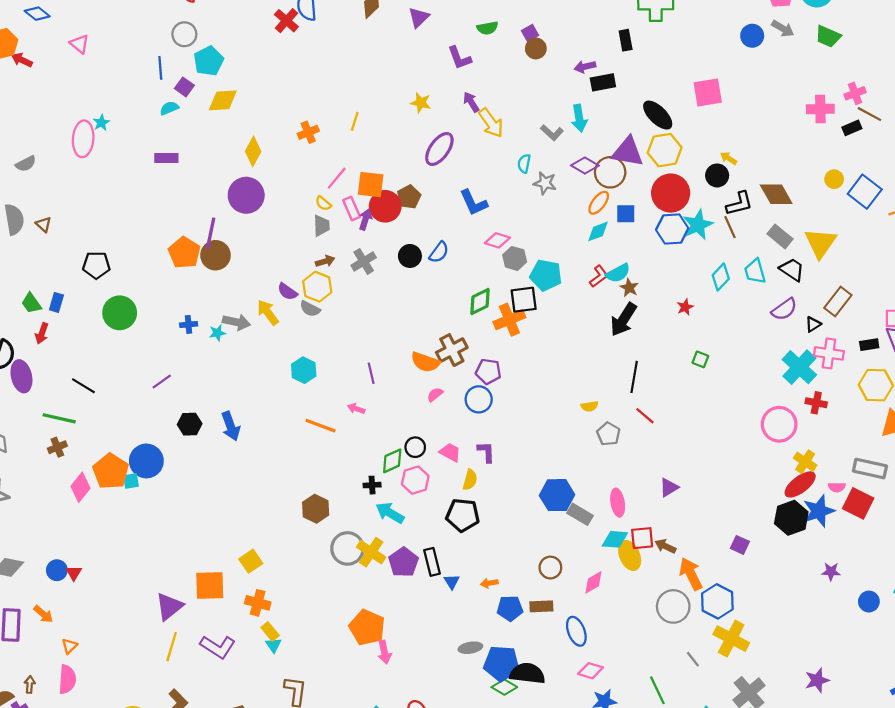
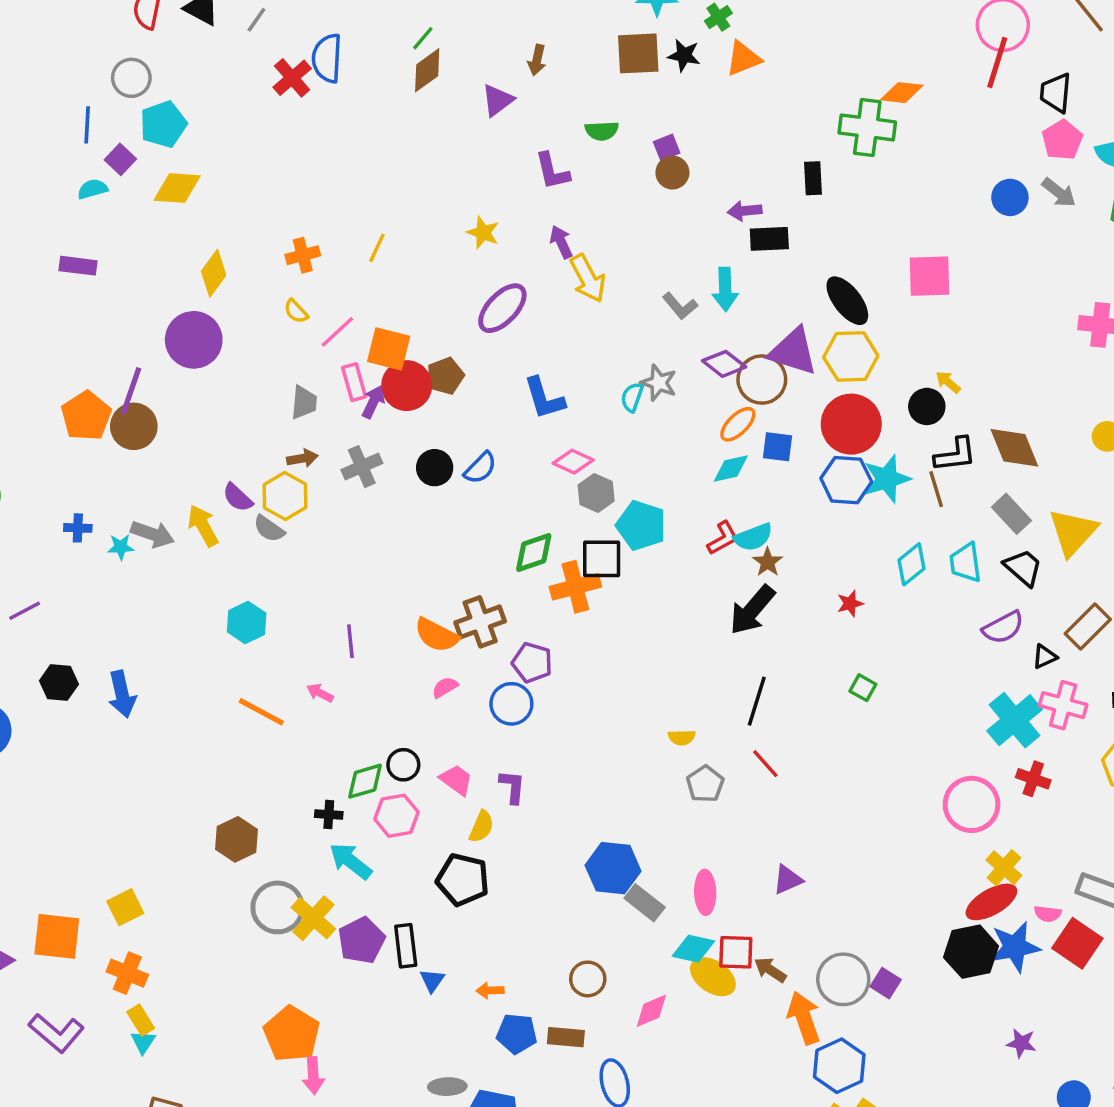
cyan semicircle: (524, 164) -> (632, 397), moved
yellow semicircle: (323, 203) -> (296, 311), moved
yellow ellipse: (630, 556) -> (713, 977), turned -40
gray circle: (673, 606) -> (843, 979), moved

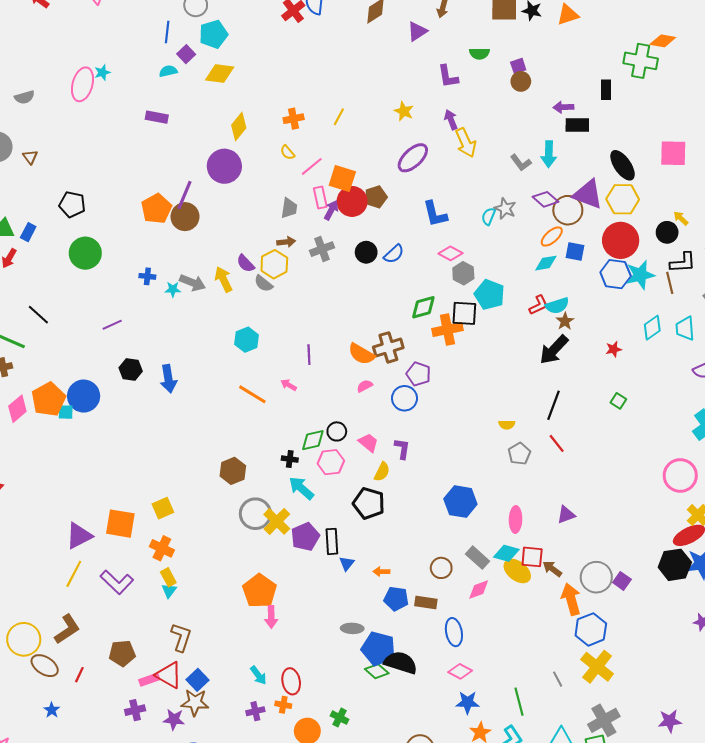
gray rectangle: (645, 903) -> (477, 558), moved

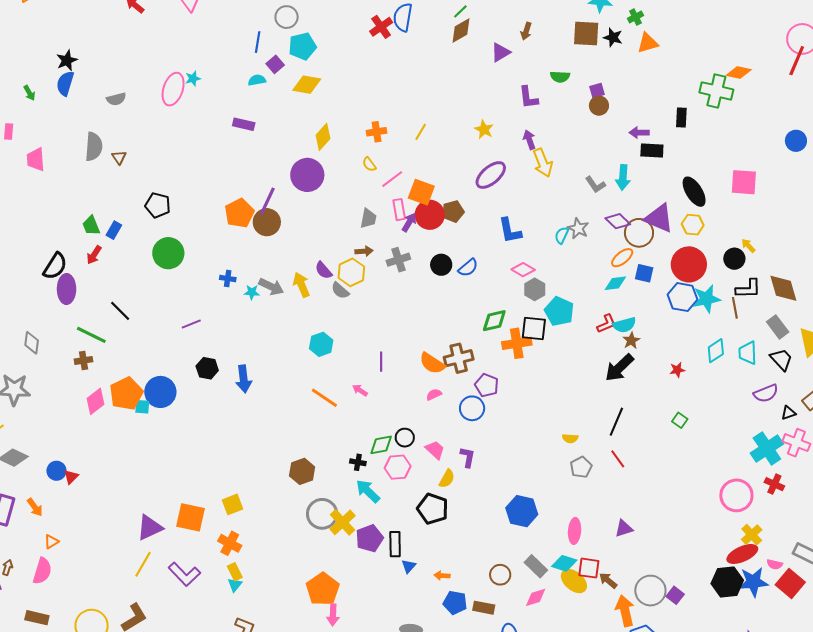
yellow hexagon: (623, 199) -> (693, 225), size x0.7

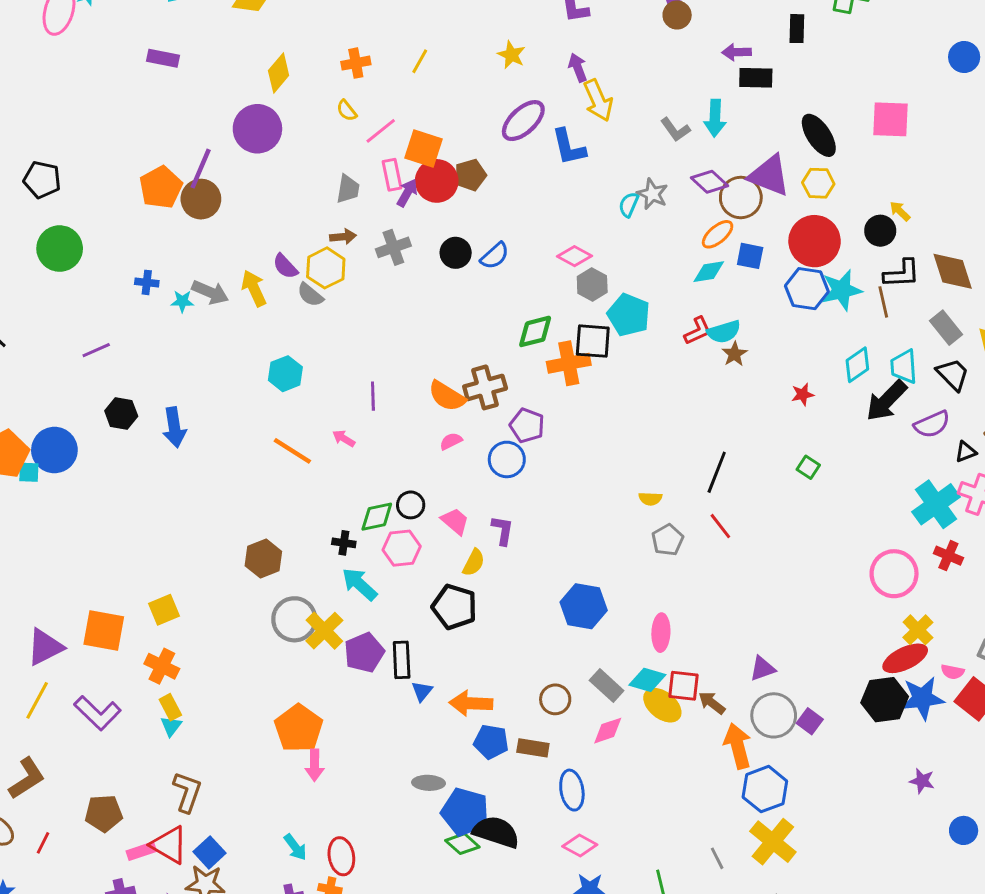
blue L-shape: (510, 231) -> (569, 147), moved
black arrow: (619, 368) -> (886, 401), moved
purple triangle: (624, 528) -> (763, 669), moved
orange arrow: (442, 576) -> (471, 703), size x1.8

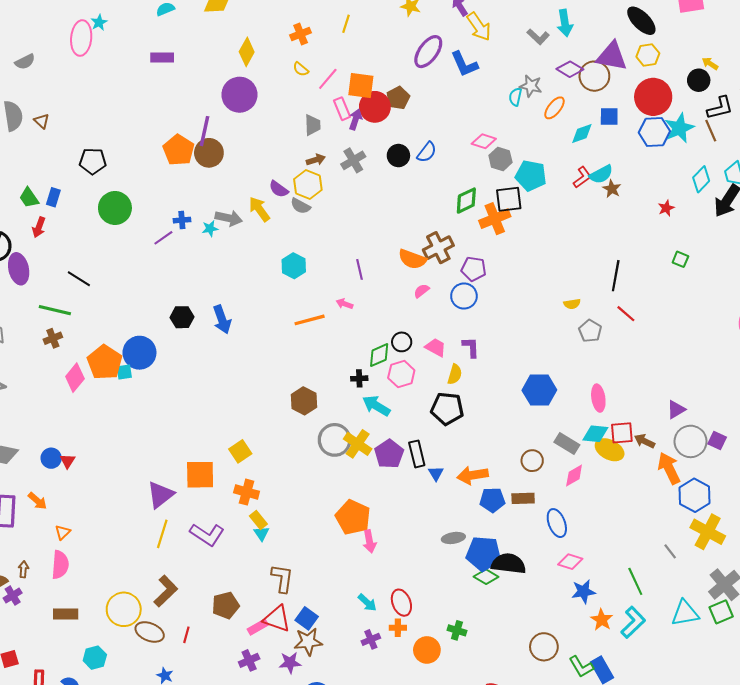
orange ellipse: (718, 234) -> (554, 108), moved
purple line: (96, 350) -> (163, 238), moved
orange line: (292, 451) -> (310, 320), turned -36

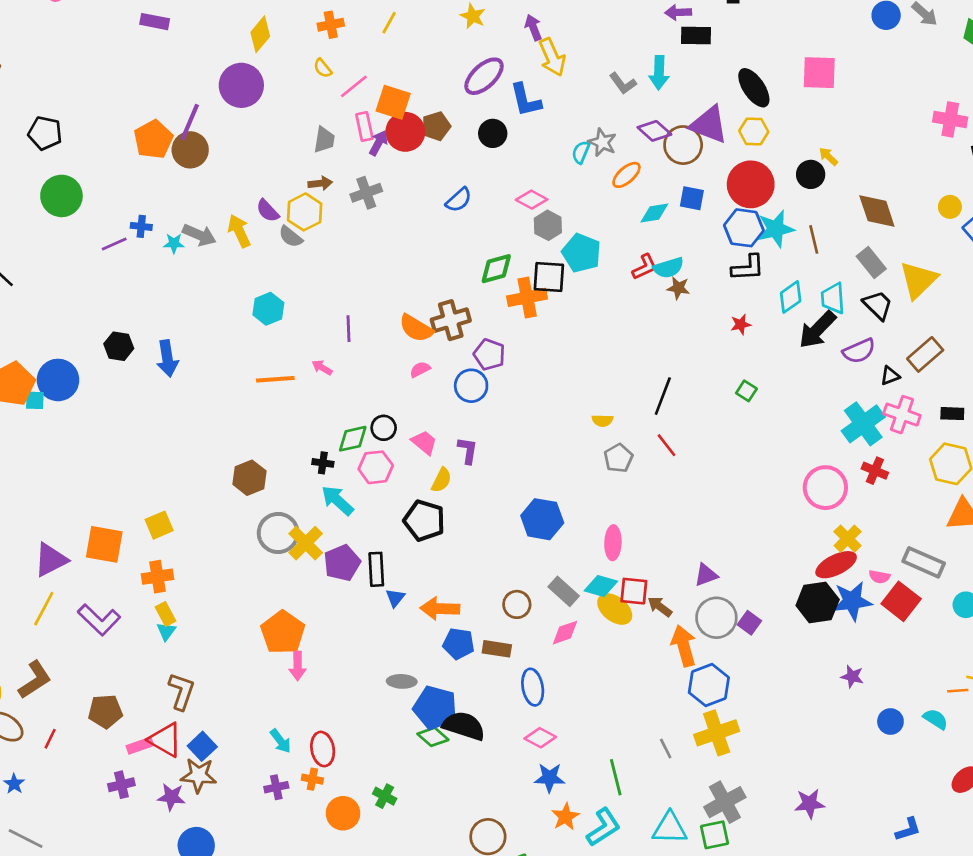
black L-shape: (720, 108) -> (748, 268), moved
black circle: (398, 156) -> (493, 133), moved
brown star: (612, 189) -> (678, 288), turned -30
orange cross: (247, 492) -> (157, 577), turned -35
yellow cross: (708, 532) -> (717, 733), turned 32

